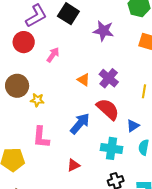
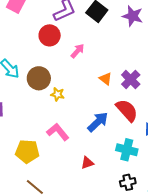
purple star: (103, 31) -> (133, 16), moved
pink L-shape: (41, 137) -> (58, 132), turned 130

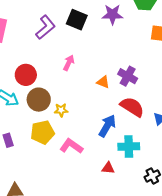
red circle: (50, 35) -> (26, 75), moved
cyan cross: (127, 150) -> (129, 146), moved
yellow pentagon: (27, 151) -> (43, 132), moved
red triangle: (87, 163) -> (108, 168), turned 40

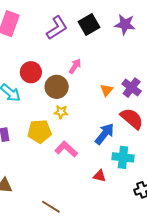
black square: (77, 20) -> (89, 25), turned 30
orange triangle: (103, 82) -> (106, 90), turned 40
brown circle: (39, 100) -> (57, 87), moved

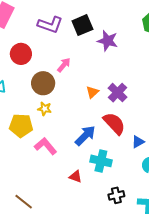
purple star: (125, 24) -> (108, 41), moved
purple L-shape: (57, 28) -> (50, 25), turned 45
red circle: (31, 72) -> (21, 54), moved

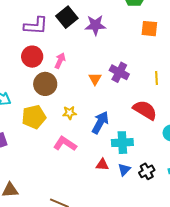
red circle: (21, 54) -> (32, 57), moved
yellow star: (45, 109) -> (70, 113), moved
red semicircle: (114, 123) -> (145, 110), moved
yellow pentagon: (21, 126) -> (34, 117), moved
blue triangle: (138, 142) -> (124, 170), moved

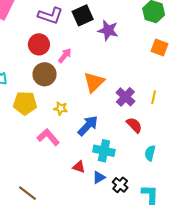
purple cross: (119, 72) -> (125, 97), moved
orange triangle: (95, 79) -> (94, 82), size x1.6
red semicircle: (145, 110) -> (134, 125), size x0.7
black cross: (147, 171) -> (120, 185), turned -35

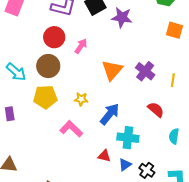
brown circle: (44, 74) -> (48, 66), moved
purple cross: (125, 97) -> (145, 71), moved

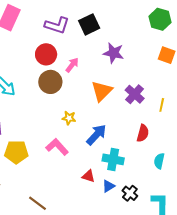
purple star: (122, 17) -> (114, 53), moved
brown circle: (48, 66) -> (50, 82), moved
yellow pentagon: (45, 97) -> (16, 152), moved
red semicircle: (156, 110) -> (143, 133), turned 60

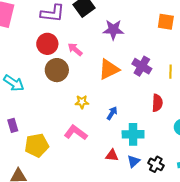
pink arrow: (72, 65) -> (75, 49), turned -77
orange triangle: (102, 91) -> (109, 69), turned 30
blue arrow: (96, 135) -> (112, 113), size x0.6

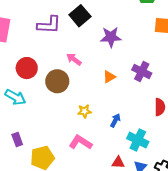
red circle: (47, 44) -> (27, 68), moved
orange triangle: (109, 69) -> (109, 77), size x0.6
cyan cross: (133, 134) -> (138, 140), turned 30

